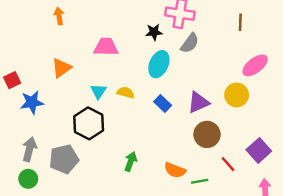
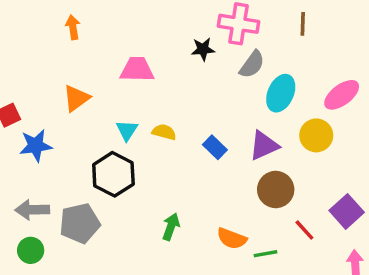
brown line: (240, 22) -> (303, 24), moved
cyan ellipse: (159, 64) -> (281, 93), moved
gray arrow: (29, 149) -> (32, 210), turned -105

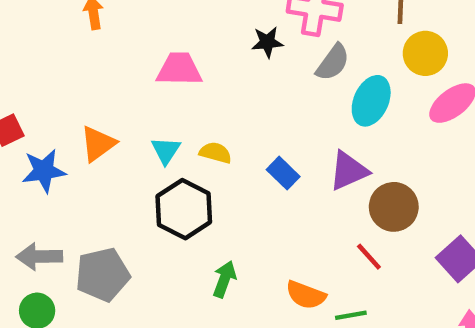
orange triangle: (76, 98) -> (98, 144), moved
yellow circle: (316, 135) -> (425, 53), moved
black hexagon: (113, 174) -> (184, 209), moved
brown circle: (276, 189) -> (394, 207), moved
red line: (304, 230) -> (369, 257), moved

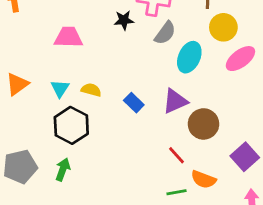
red line: (369, 257) -> (176, 155), moved
green arrow: (224, 279) -> (63, 169), moved
orange semicircle: (306, 295) -> (203, 179), moved

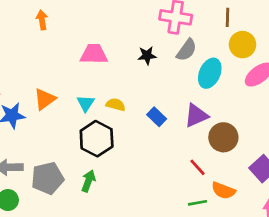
black star: (124, 20) -> (147, 55), moved

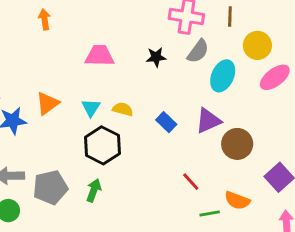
brown line: (227, 17) -> (230, 16), moved
red line: (197, 167) -> (191, 182), moved

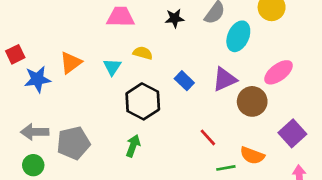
pink ellipse: (275, 77) -> (278, 72), moved
yellow semicircle: (123, 109) -> (143, 53), moved
black hexagon: (102, 145) -> (143, 101), moved
green arrow: (94, 190) -> (133, 146), moved

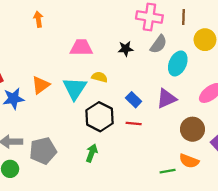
cyan triangle: (112, 67) -> (75, 88), size x1.6
brown circle: (252, 101) -> (192, 129), moved
red line: (208, 137) -> (134, 124), moved, turned -42

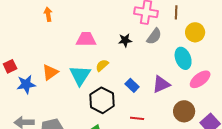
cyan ellipse: (178, 63) -> (183, 58), moved, turned -45
yellow semicircle: (100, 77) -> (102, 65), turned -56
red line: (134, 124) -> (137, 118), moved

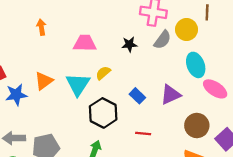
brown line: (176, 12) -> (207, 12), moved
orange arrow: (48, 14) -> (41, 27), moved
yellow circle: (195, 32) -> (187, 29), moved
pink ellipse: (200, 79) -> (215, 89), turned 70

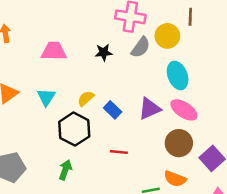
yellow semicircle: (103, 73) -> (86, 98), moved
cyan triangle: (78, 84) -> (46, 97), size x0.7
pink ellipse: (215, 89) -> (184, 110), moved

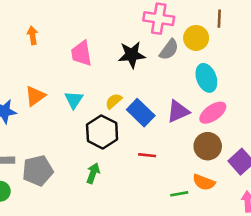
pink trapezoid: (54, 51) -> (81, 53), turned -100
black star: (104, 53) -> (132, 55), size x1.5
blue rectangle: (113, 110) -> (141, 113), size x1.5
pink ellipse: (184, 110) -> (213, 113), turned -68

